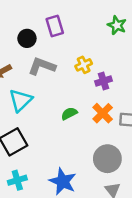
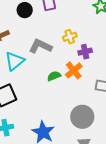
gray L-shape: (42, 66) -> (40, 46), moved
orange cross: (103, 113) -> (74, 70), moved

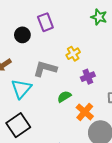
purple cross: (85, 52) -> (88, 77), moved
orange cross: (74, 70) -> (85, 112), moved

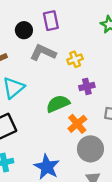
gray L-shape: (45, 69) -> (43, 53), moved
green semicircle: (64, 97) -> (58, 104), size x1.5

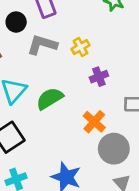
green semicircle: (58, 104) -> (50, 99), moved

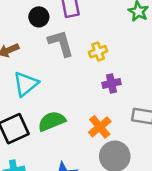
gray L-shape: (42, 45) -> (61, 43), turned 48
green semicircle: (50, 99) -> (52, 121), moved

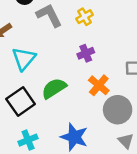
purple cross: (111, 83) -> (86, 53), moved

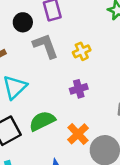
orange cross: (99, 85) -> (78, 134), moved

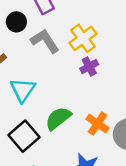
yellow cross: (82, 51) -> (83, 38), size x1.5
purple cross: (79, 89) -> (89, 67), moved

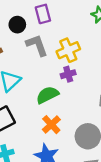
green semicircle: (58, 118) -> (47, 95), moved
orange cross: (98, 124) -> (51, 125), moved

